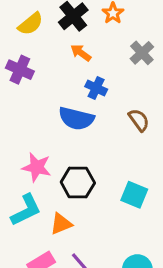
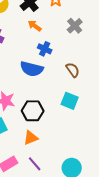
cyan square: (134, 195) -> (70, 101), moved
orange triangle: (61, 224) -> (31, 138), moved

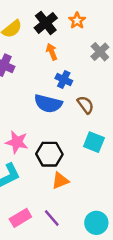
orange arrow: (35, 26) -> (52, 52), turned 32
brown semicircle: (73, 70) -> (85, 105), moved
orange triangle: (31, 138) -> (60, 181), moved

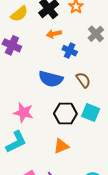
orange arrow: (52, 52) -> (54, 34), turned -80
blue cross: (64, 79) -> (70, 51), moved
black hexagon: (49, 154) -> (65, 114), moved

